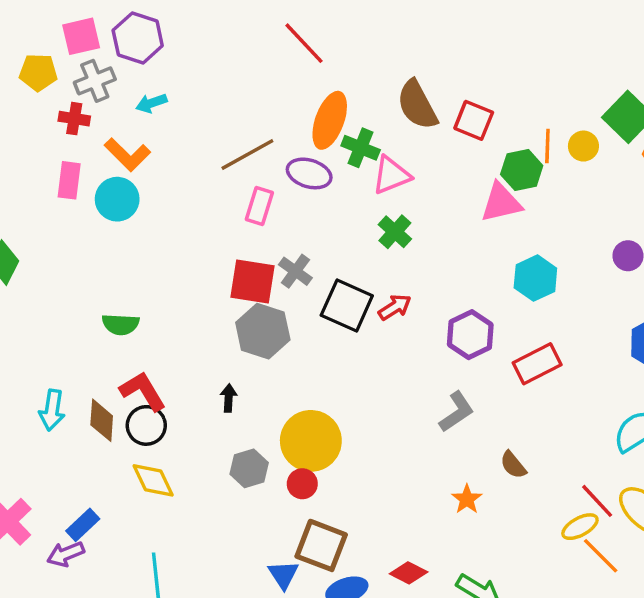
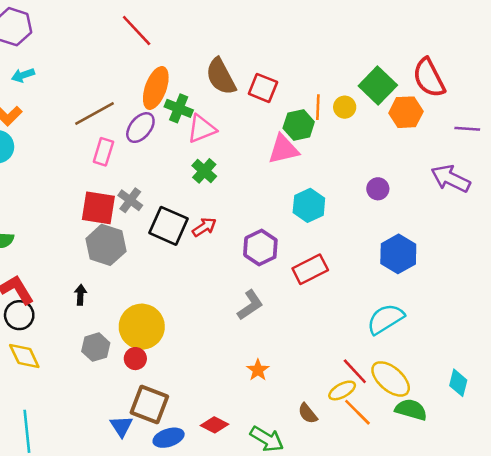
purple ellipse: (309, 173) -> (140, 128), turned -68
brown semicircle: (513, 465) -> (308, 413), moved

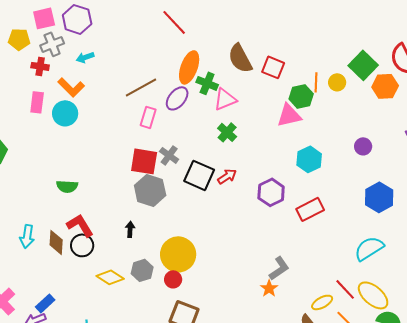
gray L-shape: (250, 305) -> (279, 268), moved
yellow diamond: (24, 356) -> (110, 277), moved, turned -32
yellow ellipse: (342, 390) -> (322, 302), moved

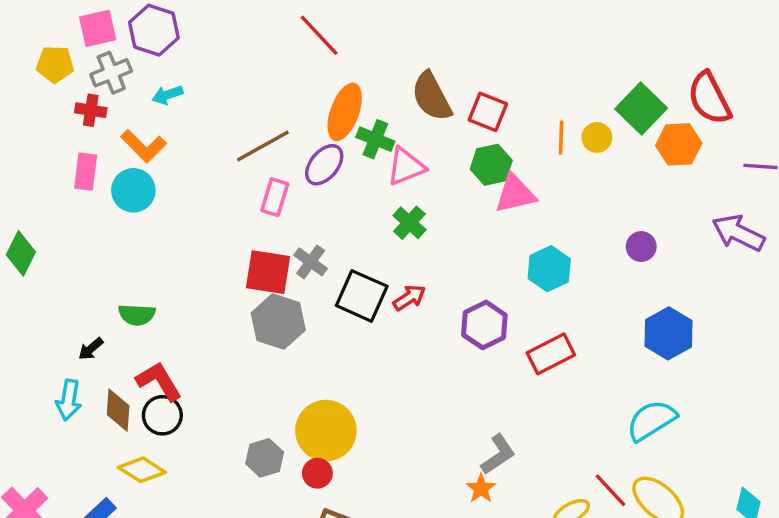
green hexagon: (301, 96) -> (491, 165), moved
black arrow: (130, 229) -> (91, 349), moved, turned -133
yellow diamond: (110, 277) -> (142, 470), moved

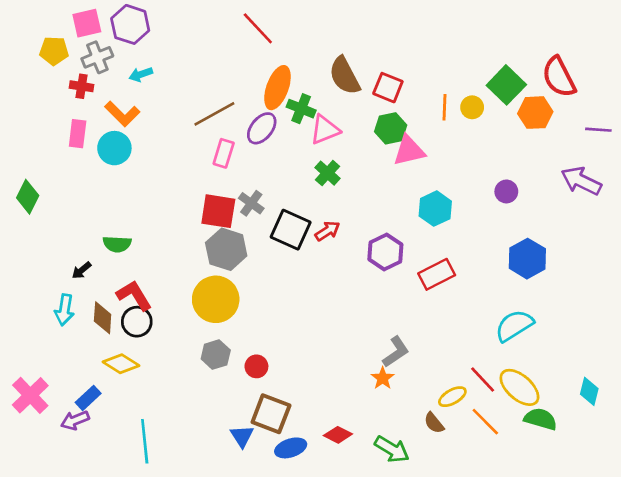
yellow circle: (326, 431) -> (216, 299), moved

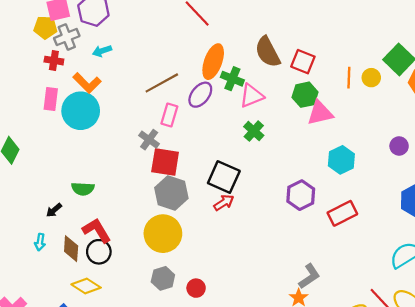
yellow pentagon: (54, 51) -> (45, 27), moved
cyan circle: (114, 148) -> (81, 111), size x1.4
gray cross: (251, 203) -> (149, 140), moved
red arrow: (327, 231) -> (224, 203), moved
cyan arrow: (64, 310) -> (40, 242), size x0.7

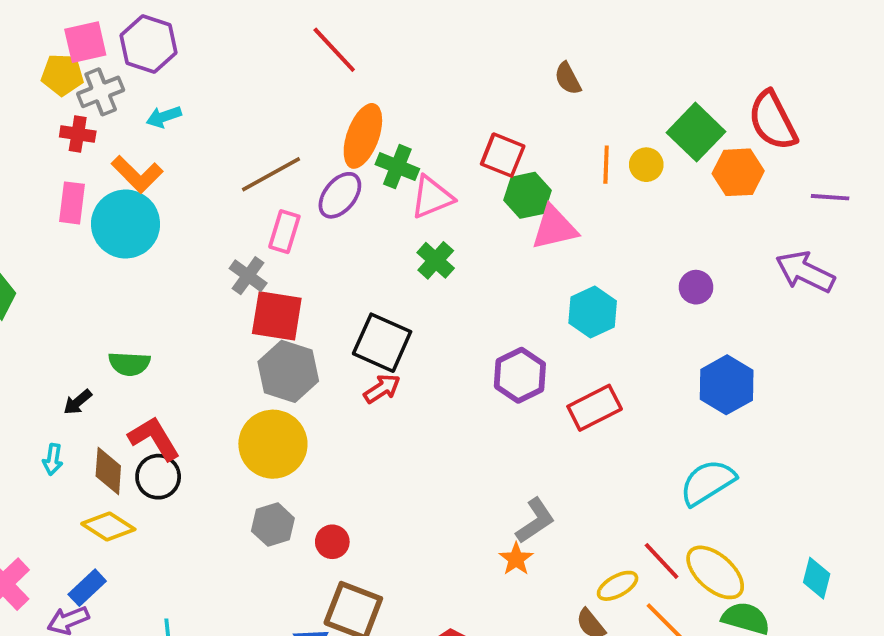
brown semicircle: (268, 52) -> (568, 78), moved, size x0.6
red square: (303, 62) -> (503, 155), moved
yellow diamond: (86, 286) -> (108, 526), moved

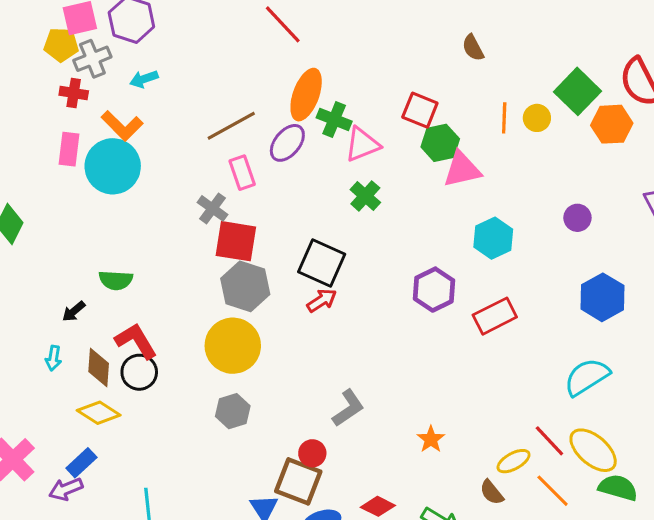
pink rectangle: (284, 232) -> (242, 173), turned -36
gray L-shape: (535, 521) -> (348, 408), moved
red circle: (332, 542) -> (312, 453), moved

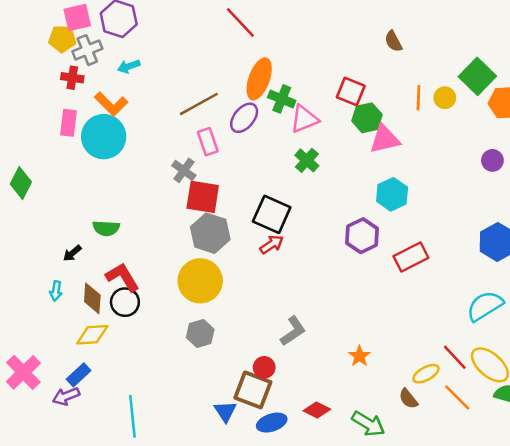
purple circle: (577, 218) -> (492, 160), moved
cyan hexagon: (493, 238) -> (392, 194), moved
yellow diamond: (99, 413) -> (92, 335), turned -36

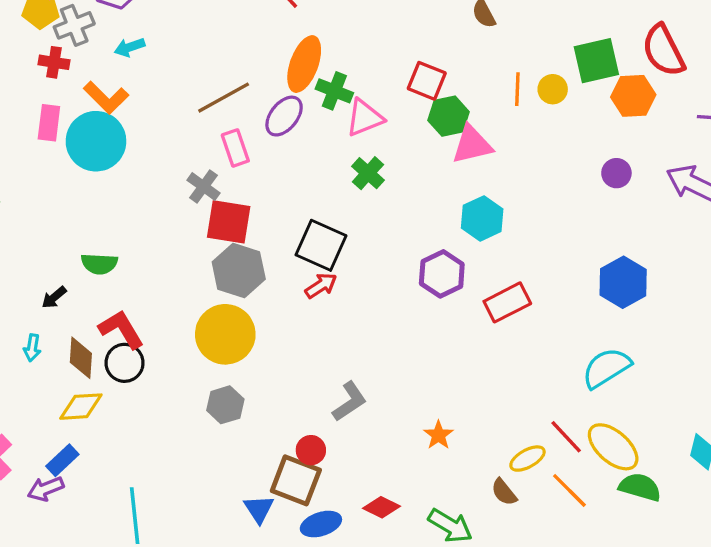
green square: (477, 76) -> (596, 61), turned 33

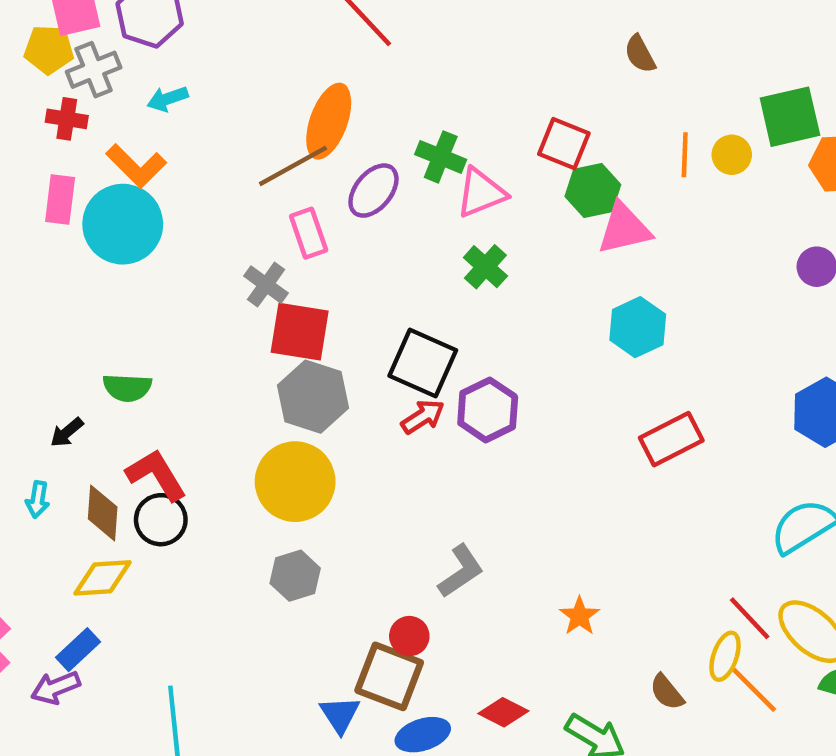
orange ellipse: (304, 64) -> (329, 121), moved
purple hexagon: (442, 274) -> (488, 410), moved
yellow ellipse: (527, 459) -> (725, 656), moved, turned -42

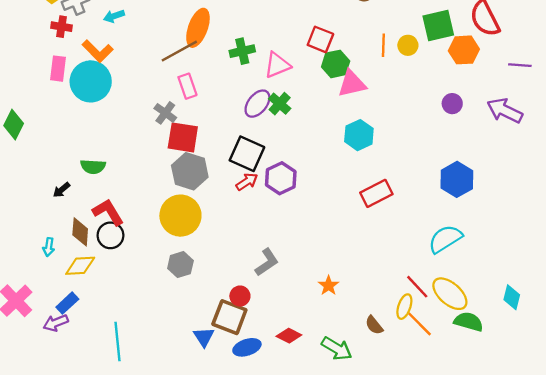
green cross: (441, 157) -> (242, 51), moved, turned -35
purple ellipse: (373, 191) -> (257, 104), moved
cyan arrow: (38, 500) -> (49, 247), moved

